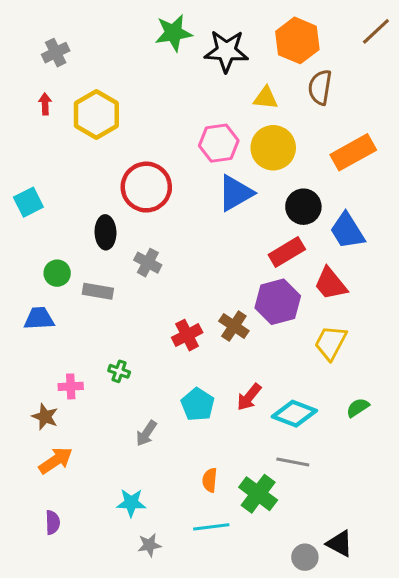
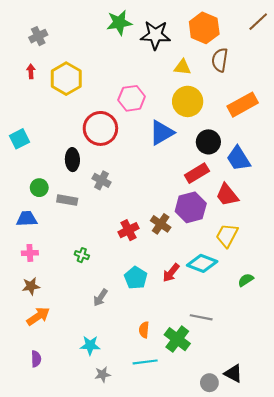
pink hexagon: (219, 143) -> (132, 98), moved
pink cross: (71, 386) -> (30, 253), moved
cyan diamond: (294, 414) -> (202, 263), moved
brown star: (45, 417) -> (31, 286), turned -30

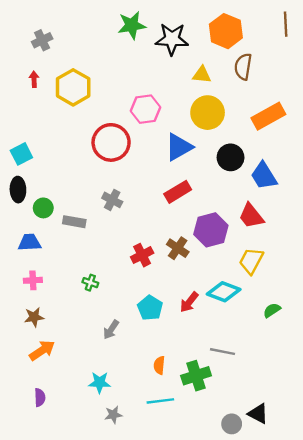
brown line: (258, 22) -> (286, 24), turned -50
black ellipse: (72, 160) -> (18, 190), moved
red rectangle: (197, 173) -> (178, 192), moved
green cross: (177, 339) -> (196, 376), turned 35

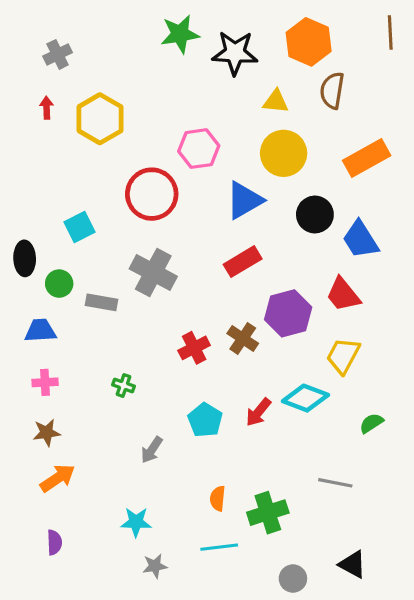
cyan square: (21, 154) -> (80, 227), moved
gray cross: (112, 200) -> (153, 273), size x1.6
gray line: (222, 352) -> (335, 483), moved
gray circle: (232, 424) -> (293, 579), moved

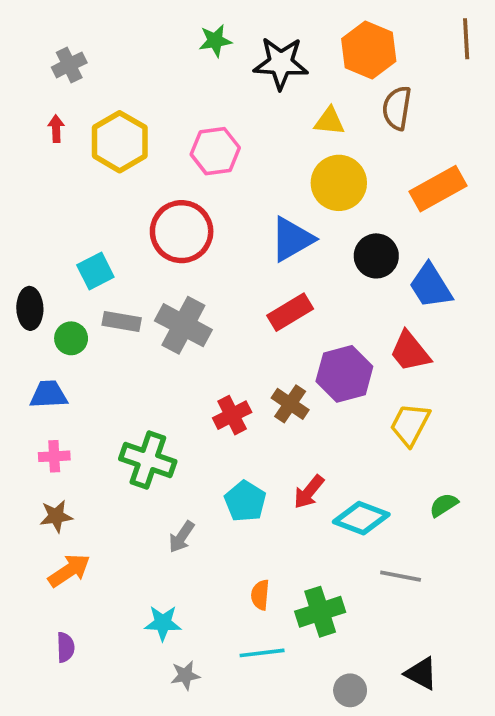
green star: (180, 34) -> (215, 41), size x0.7
pink hexagon: (199, 149) -> (215, 151), moved
gray rectangle: (102, 302) -> (122, 321), moved
green cross: (123, 386) -> (148, 460), size x2.0
cyan diamond: (305, 398) -> (361, 518), moved

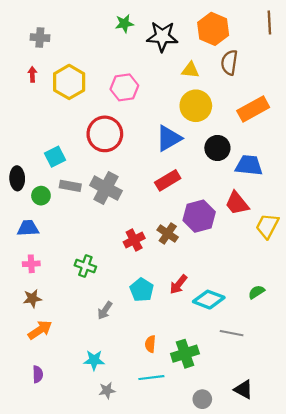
gray cross: (69, 65) -> (40, 38), turned 30
blue trapezoid: (431, 286) -> (249, 165), turned 128
yellow trapezoid: (410, 424) -> (267, 226), moved
green cross: (148, 460) -> (85, 266), size x0.7

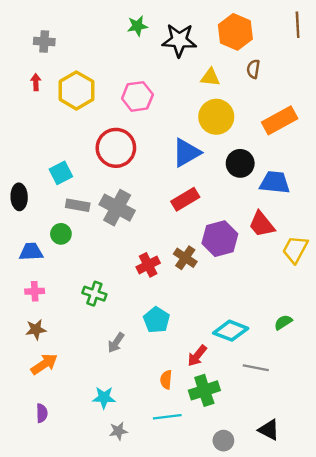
brown semicircle: (229, 62) -> (253, 69), size x0.7
green circle: (41, 196) -> (61, 234), moved
red arrow: (178, 284) -> (197, 356), moved

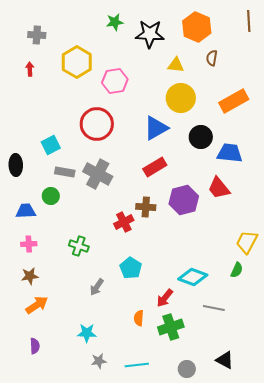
yellow hexagon: (76, 90) -> (77, 62), moved
yellow trapezoid: (295, 249) -> (247, 242), moved
brown cross: (185, 258) -> (146, 207), moved, turned -30
green semicircle: (283, 322) -> (237, 270), turned 147
cyan line: (167, 417) -> (137, 365), moved

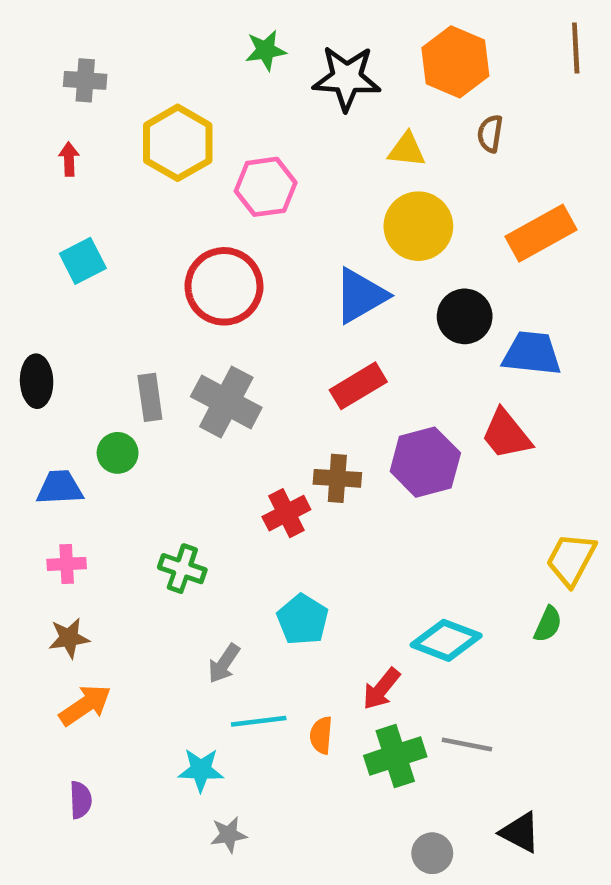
cyan square: (51, 145) -> (83, 261), moved
gray rectangle: (65, 172) -> (150, 397), turned 72
gray line: (214, 308) -> (467, 744), moved
cyan line: (137, 365) -> (259, 721), moved

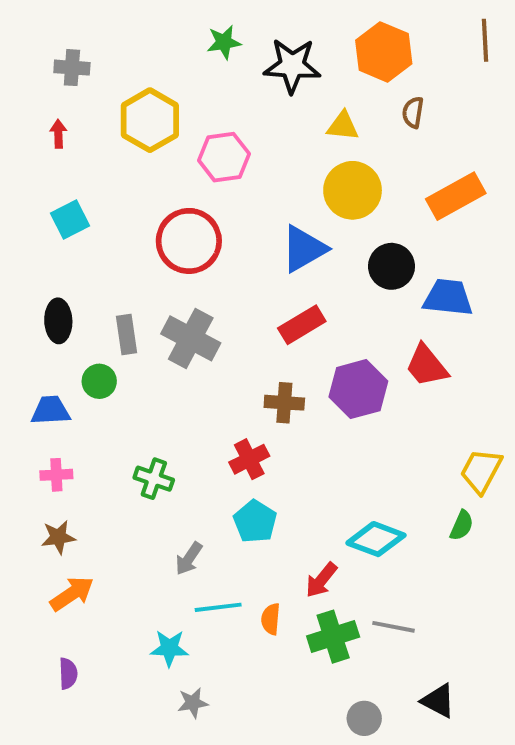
black ellipse: (37, 381) -> (58, 321), moved
red cross: (286, 513) -> (249, 459), moved

